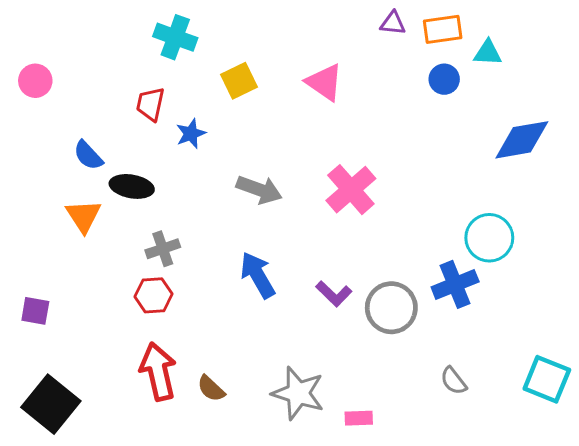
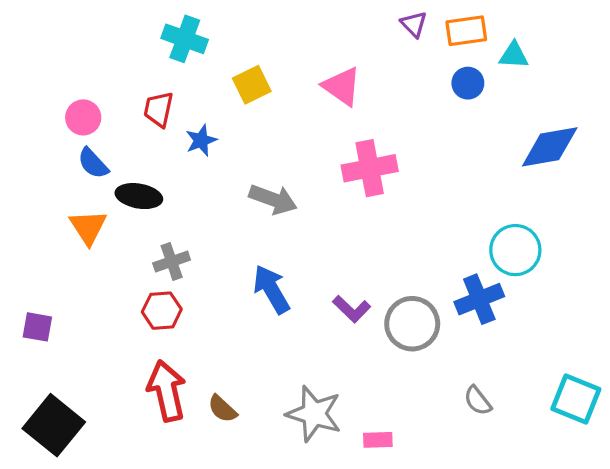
purple triangle: (393, 23) -> (414, 24), turned 40
pink circle: (35, 81) -> (83, 117), moved
pink cross: (351, 190) -> (370, 168), moved, turned 30

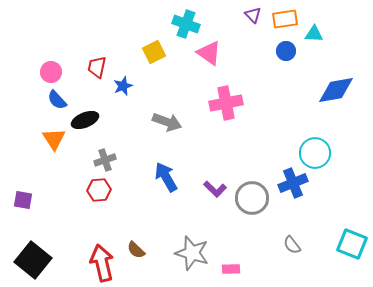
cyan cross: (185, 39) -> (186, 24), moved
black ellipse: (139, 196) -> (85, 120), turned -32
red arrow: (167, 391) -> (102, 263), moved

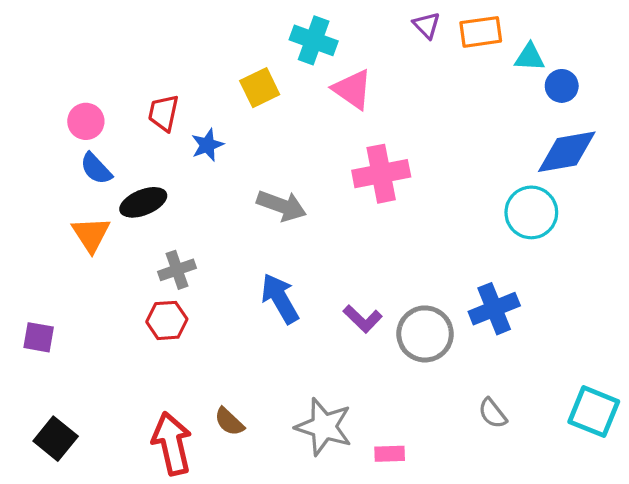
blue circle: (286, 51) -> (562, 86), moved
cyan circle: (315, 153) -> (531, 212), moved
black square: (33, 260) -> (56, 439), size x0.7

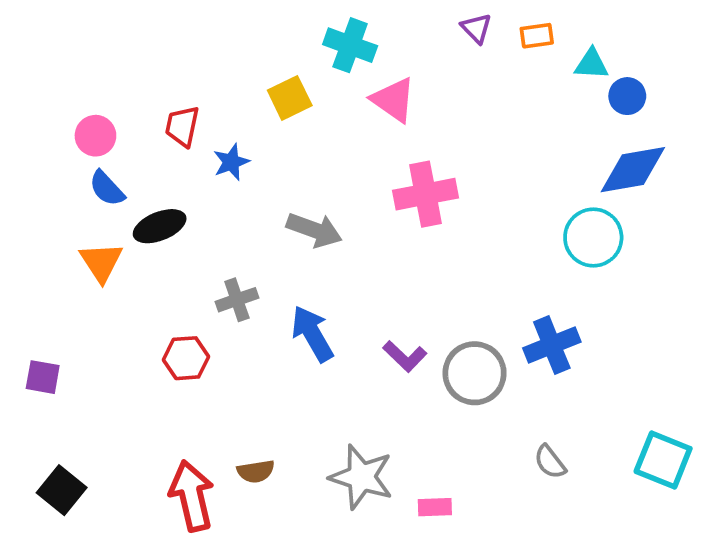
orange rectangle: (481, 32) -> (537, 36), size x0.7
gray cross: (177, 270) -> (237, 300), moved
brown semicircle: (229, 422) -> (256, 471), turned -52

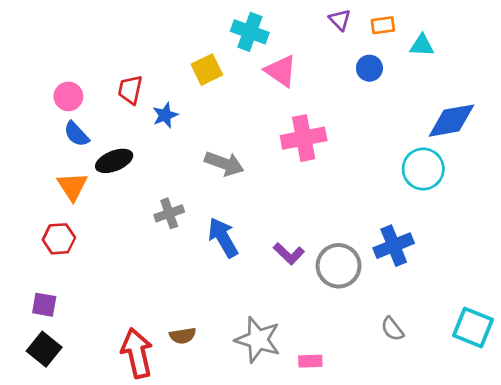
blue circle: (627, 96) -> (369, 68), moved
red hexagon: (186, 358) -> (59, 239), moved
purple square: (43, 377) -> (44, 305), moved

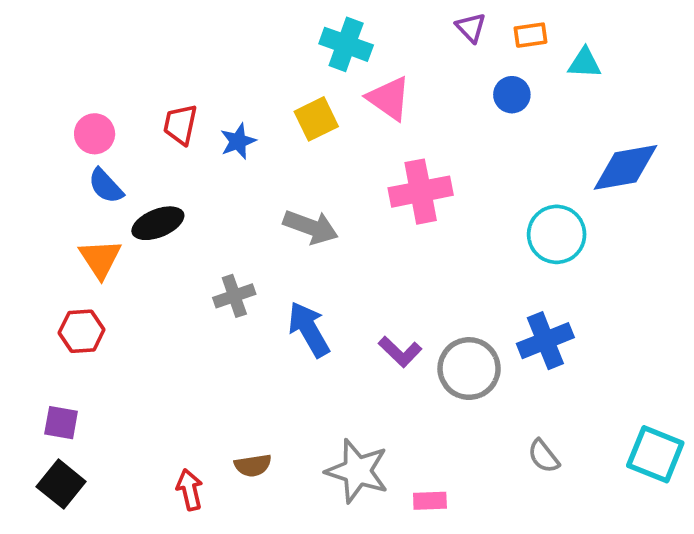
yellow square: (207, 70) -> (316, 119), moved
blue star: (165, 115) -> (238, 141), moved
cyan circle: (423, 169) -> (557, 234), moved
red arrow: (137, 353) -> (190, 490), size x0.6

